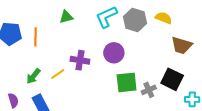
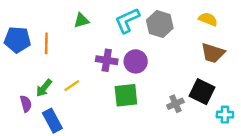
yellow semicircle: (164, 18) -> (208, 19), moved
purple cross: (80, 60) -> (107, 60), moved
green square: (127, 82) -> (126, 95), moved
purple semicircle: (13, 100) -> (26, 104), moved

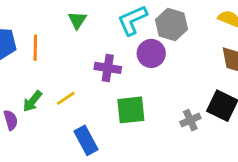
green triangle: (81, 20) -> (77, 20), turned -42
purple circle: (136, 61) -> (151, 53), moved
blue rectangle: (52, 121) -> (86, 140), moved

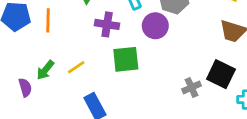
purple cross: (108, 68) -> (107, 24), moved
green square: (131, 110) -> (126, 59), moved

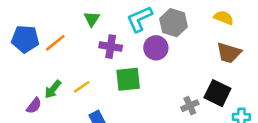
orange line: (48, 20) -> (55, 43), turned 50
purple semicircle: (25, 87) -> (34, 106), turned 54

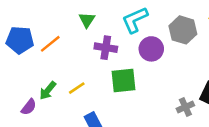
gray hexagon: (173, 23) -> (183, 30), moved

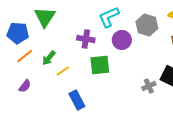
green triangle: (87, 20) -> (45, 17), moved, size x1.6
orange line: (50, 44) -> (25, 56), moved
green arrow: (48, 91) -> (49, 58), moved

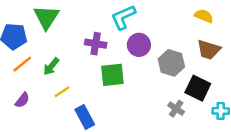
gray hexagon: (147, 25) -> (171, 63), moved
yellow line: (63, 71) -> (62, 92), moved
gray cross: (149, 86) -> (176, 109), moved, turned -32

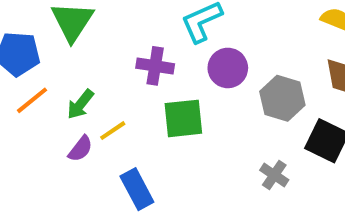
yellow line: (62, 92) -> (113, 131), moved
purple semicircle: (22, 100) -> (80, 149), moved
gray cross: (176, 109) -> (274, 175), moved

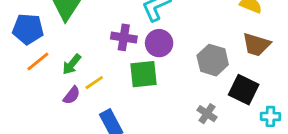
purple circle: (228, 68) -> (159, 43), moved

